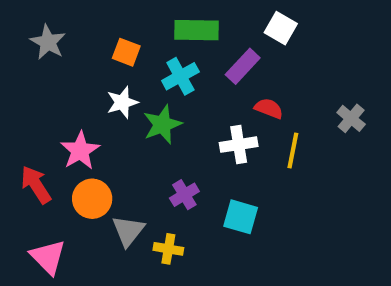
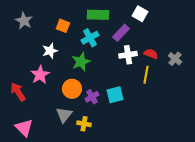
white star: (122, 102) -> (50, 51), moved
red semicircle: (269, 108) -> (151, 54), moved
white cross: (239, 145) -> (128, 55), moved
orange circle: (92, 199) -> (72, 89), moved
cyan square: (241, 217) -> (115, 95), moved, turned -30

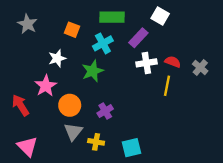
orange circle: (72, 89) -> (70, 105), moved
cyan square: (115, 95) -> (132, 148), moved

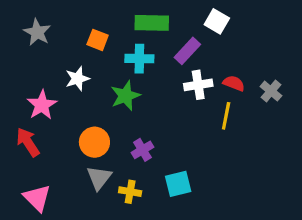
cyan cross: (103, 43) -> (139, 59), turned 30
pink star: (46, 86) -> (42, 105), moved
cyan square: (132, 148) -> (178, 184), moved

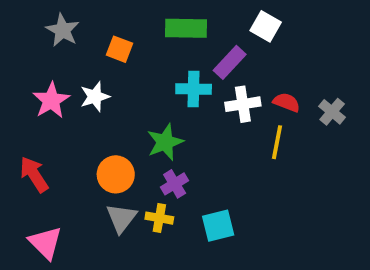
gray star: (37, 32) -> (63, 30), moved
cyan cross: (139, 59) -> (194, 89), moved
green star: (125, 96) -> (165, 142), moved
pink star: (42, 105) -> (51, 100), moved
yellow cross: (130, 192) -> (159, 218), moved

